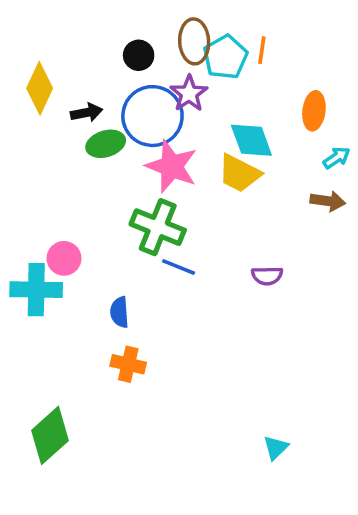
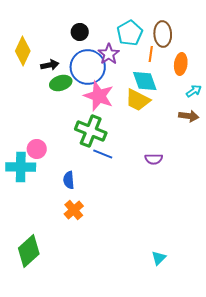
brown ellipse: (194, 41) -> (163, 34), moved
orange line: (262, 50) -> (151, 54), moved
orange cross: (128, 364) -> (74, 210), turned 36

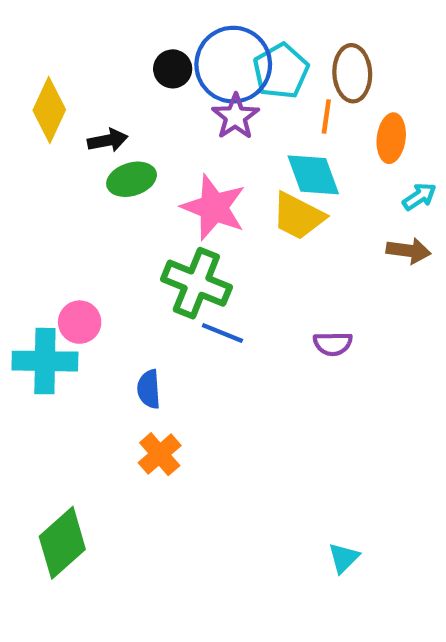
blue circle: (88, 67) -> (233, 65), moved

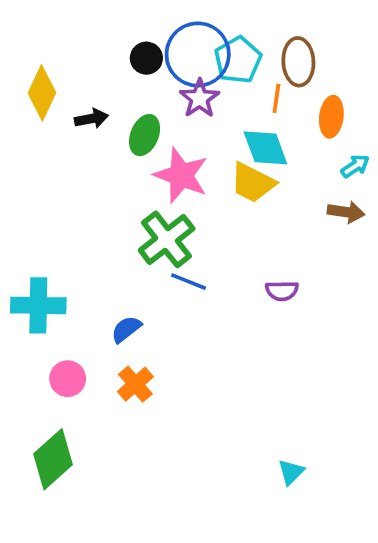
green ellipse: (132, 179) -> (145, 135), moved, turned -51
green cross: (196, 283) -> (167, 239), turned 30
pink circle: (80, 322) -> (68, 379), moved
blue semicircle: (149, 389) -> (126, 329), turned 56

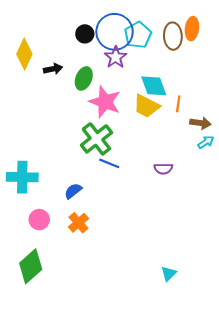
orange line: (276, 98) -> (178, 104), moved
orange ellipse: (331, 117) -> (192, 29), moved
cyan arrow: (355, 166) -> (206, 142), moved

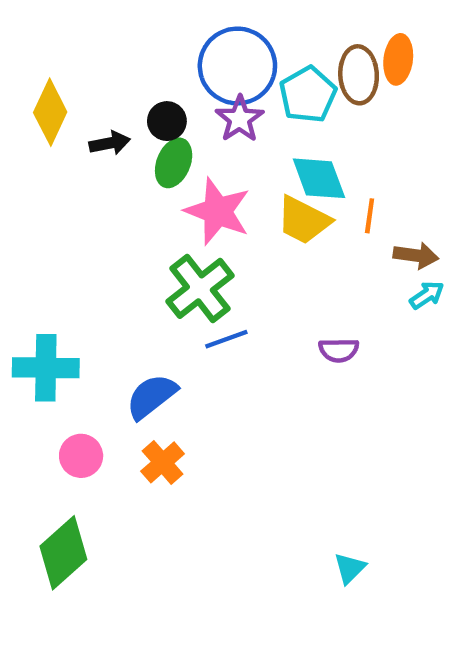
black circle: (85, 34) -> (167, 121), moved
cyan pentagon: (138, 35) -> (308, 95), moved
blue line: (109, 163) -> (226, 339), turned -42
blue semicircle: (73, 191) -> (152, 396), size x1.4

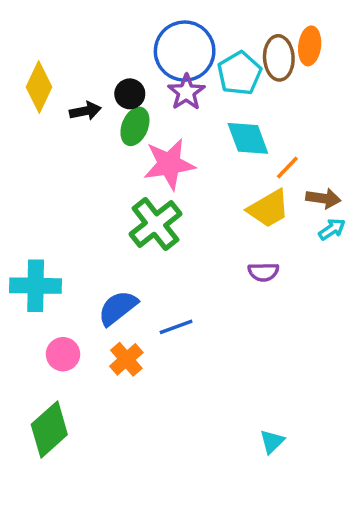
pink star: (218, 211) -> (169, 164), turned -30
orange line: (370, 216) -> (287, 168), turned 36
yellow trapezoid: (303, 220) -> (269, 209), moved, turned -57
blue line: (226, 339) -> (176, 327), moved

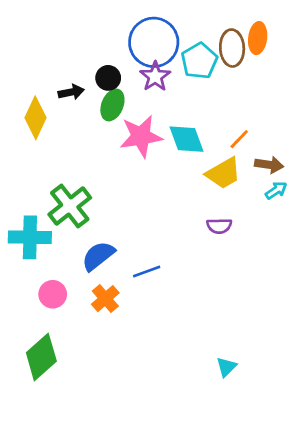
yellow diamond: (39, 87) -> (36, 118), moved
cyan diamond: (248, 138) -> (186, 139), moved
green cross: (155, 224) -> (70, 206), moved

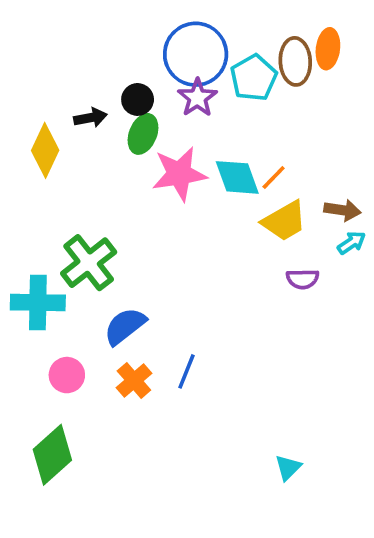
orange line: (239, 139) -> (274, 177), moved
purple semicircle: (219, 226) -> (303, 279), moved
blue line: (147, 271) -> (187, 371), moved, turned -48

